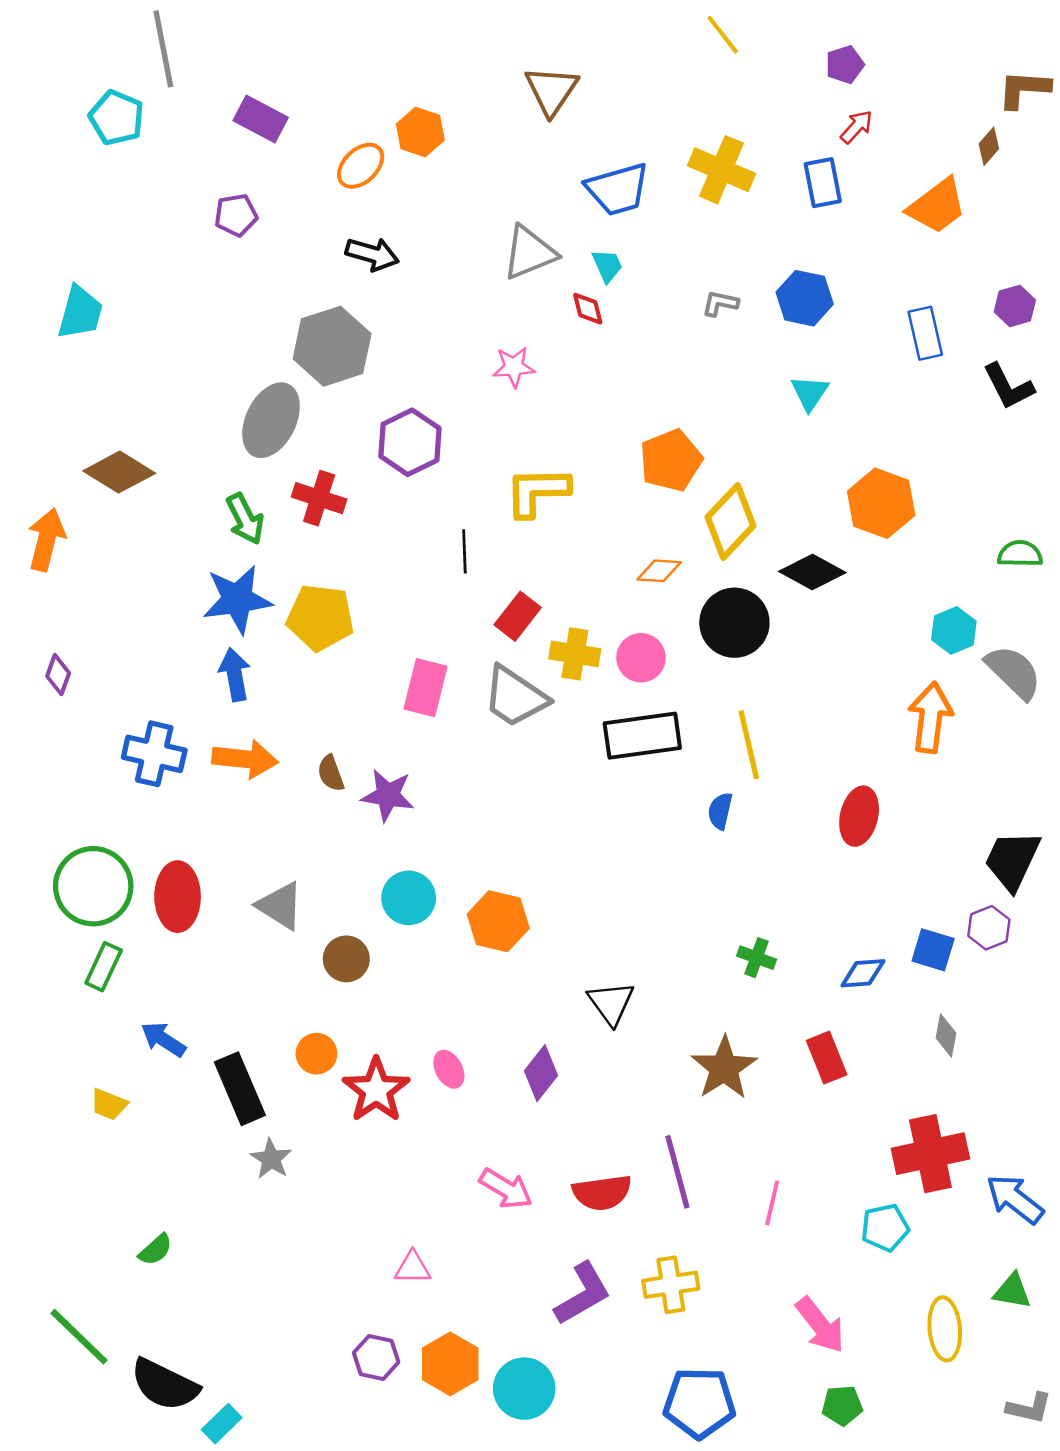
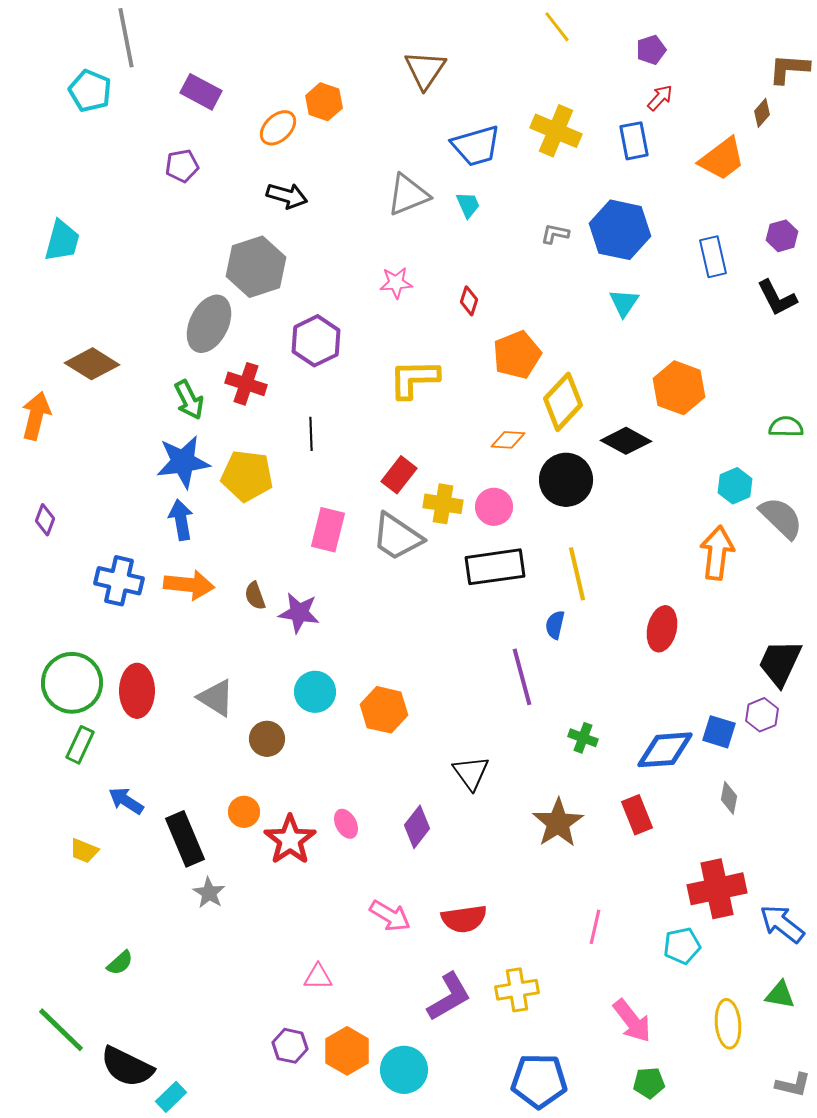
blue hexagon: (805, 298) -> (620, 230), size x1.4
red diamond: (588, 309) -> (469, 301), moved, turned 32
black line: (464, 551) -> (311, 434), moved
blue diamond: (863, 973) -> (665, 750), size x1.6
purple line: (677, 1172) -> (522, 677), moved

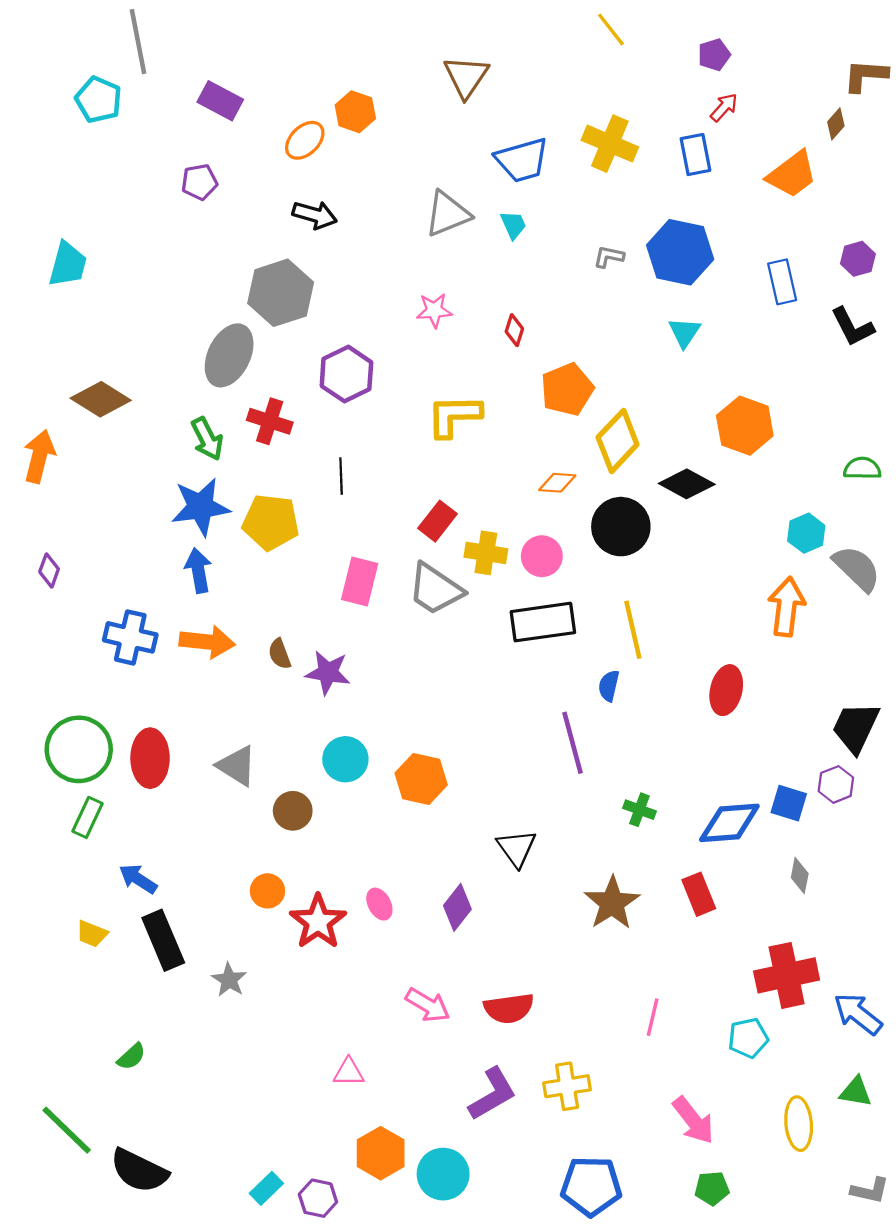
black rectangle: (185, 839) -> (163, 940), moved
purple hexagon: (290, 1046) -> (318, 1198), moved
cyan rectangle: (171, 1097) -> (266, 1188), moved

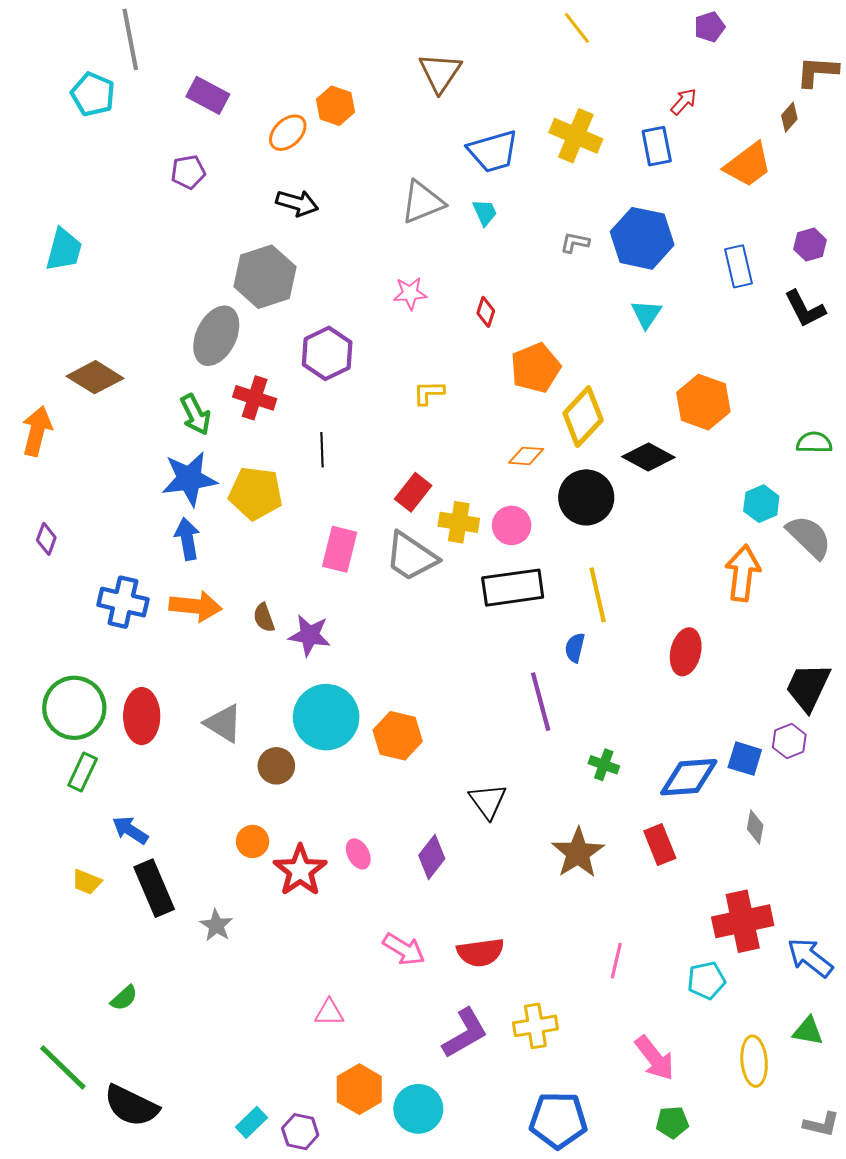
purple pentagon: (714, 55) -> (710, 27), moved
yellow L-shape: (454, 416) -> (429, 393), size x0.6
cyan circle: (345, 759) -> (326, 717), size x1.5

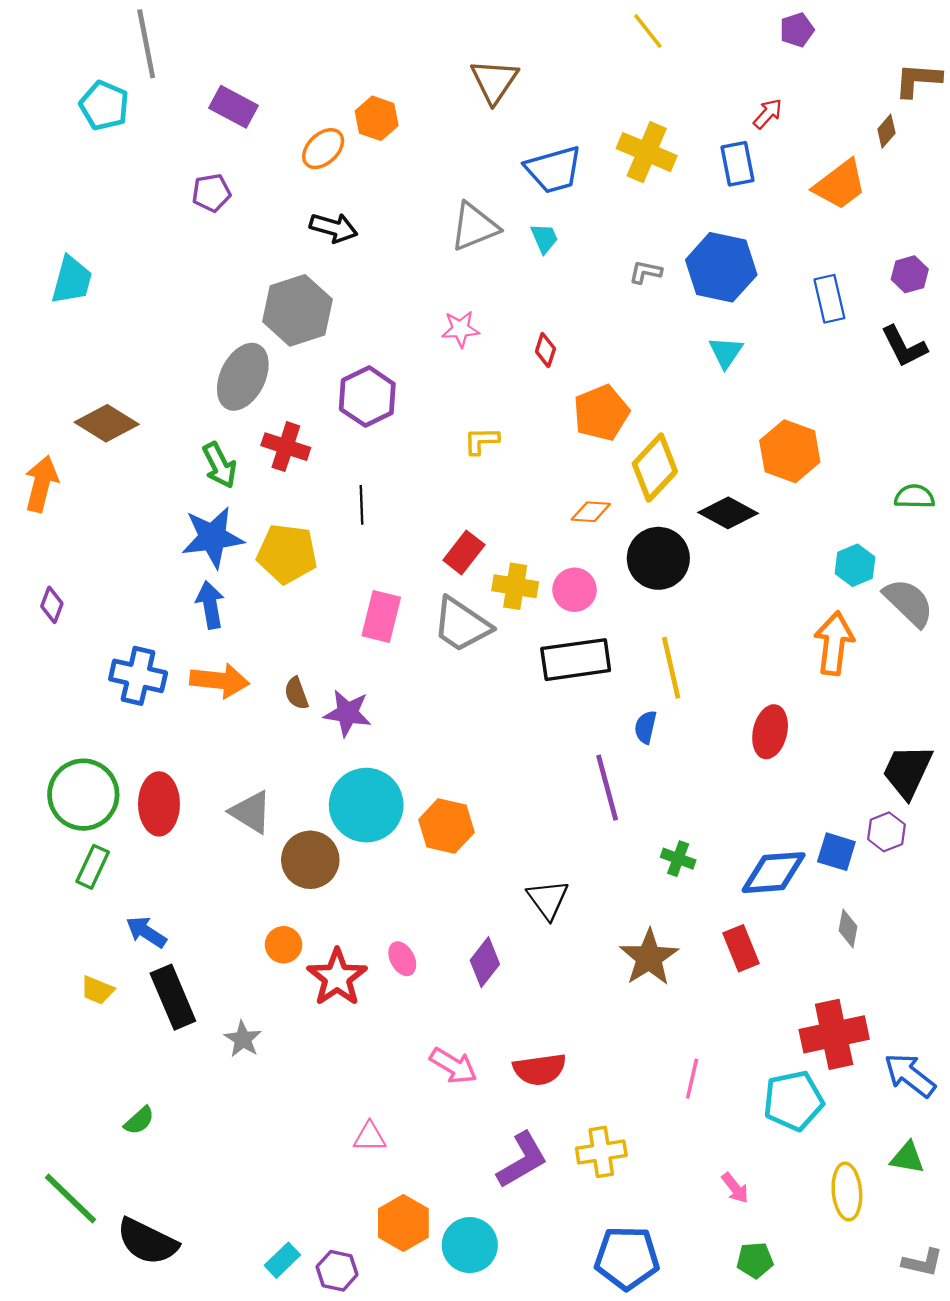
brown circle: (276, 766) -> (310, 860), size x1.4
cyan pentagon: (706, 980) -> (793, 1101), size x1.4
pink arrow: (655, 1058) -> (735, 1188), size x0.6

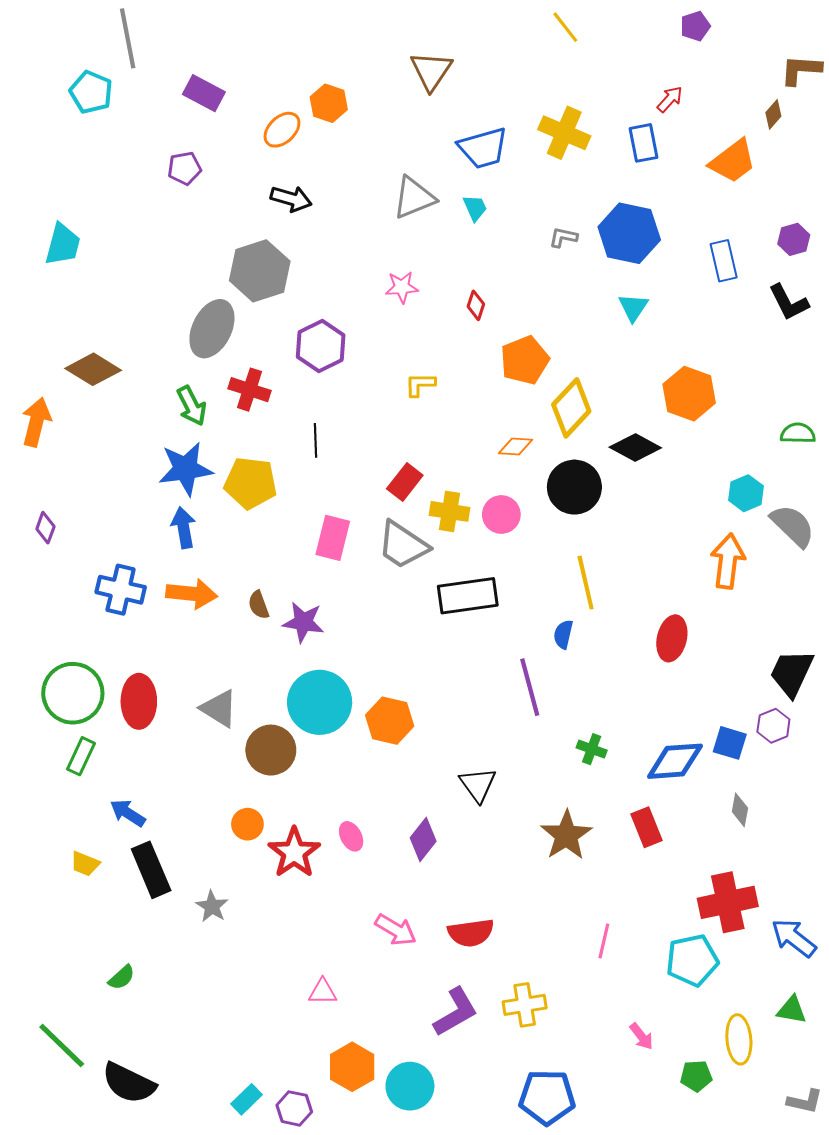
black rectangle: (576, 660) -> (468, 596), moved
green pentagon: (755, 1260) -> (696, 1076), moved

